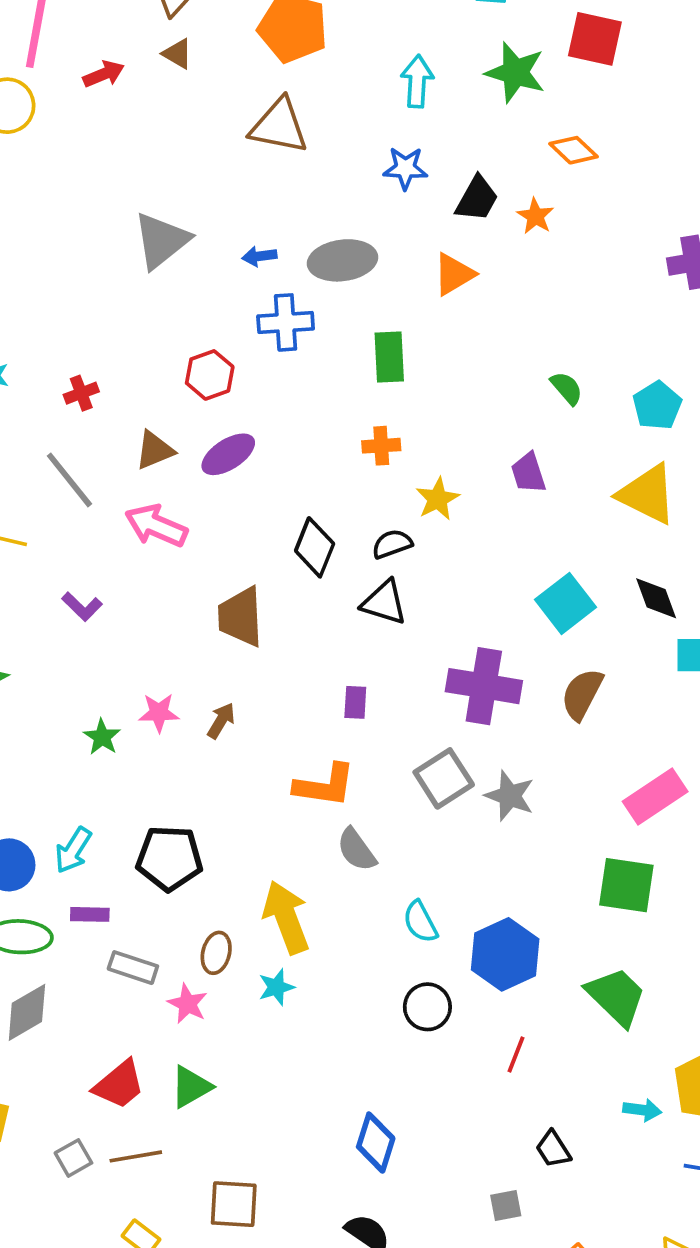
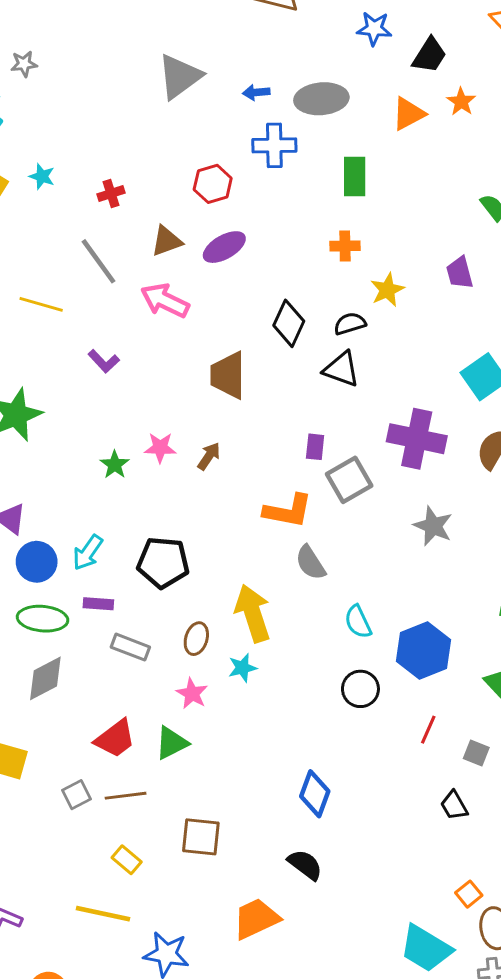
orange star: (535, 216) -> (461, 102), moved
gray square: (444, 778) -> (349, 480), moved
pink star: (188, 1004) -> (192, 693), moved
gray square: (506, 1206) -> (476, 753), moved, turned 30

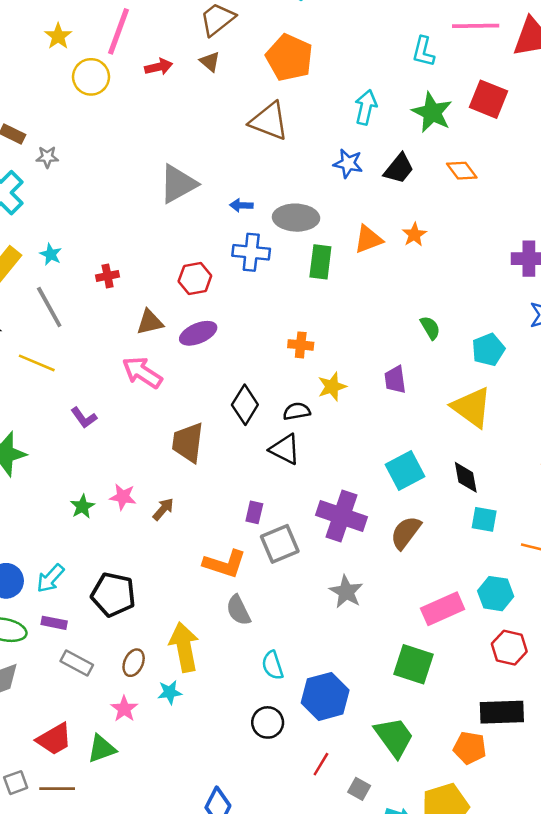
black trapezoid: (429, 55) -> (399, 169), moved
green rectangle: (355, 176) -> (320, 262), moved
gray line: (98, 261) -> (49, 307), moved

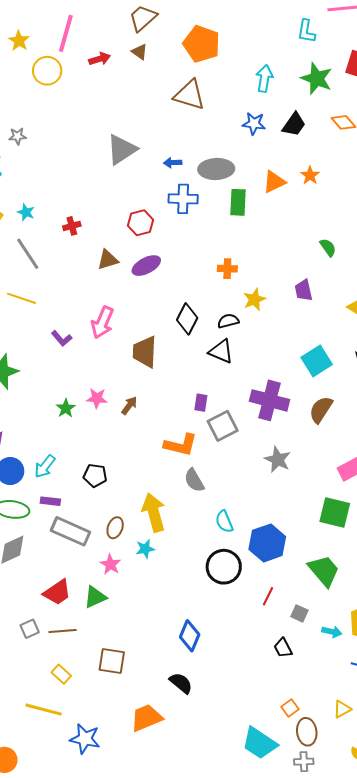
pink arrow: (142, 372) -> (102, 322), moved, turned -96
black pentagon: (113, 595) -> (95, 475), size x0.7
gray rectangle: (77, 663) -> (70, 531), size x1.5
black circle: (268, 722) -> (224, 567), size x1.4

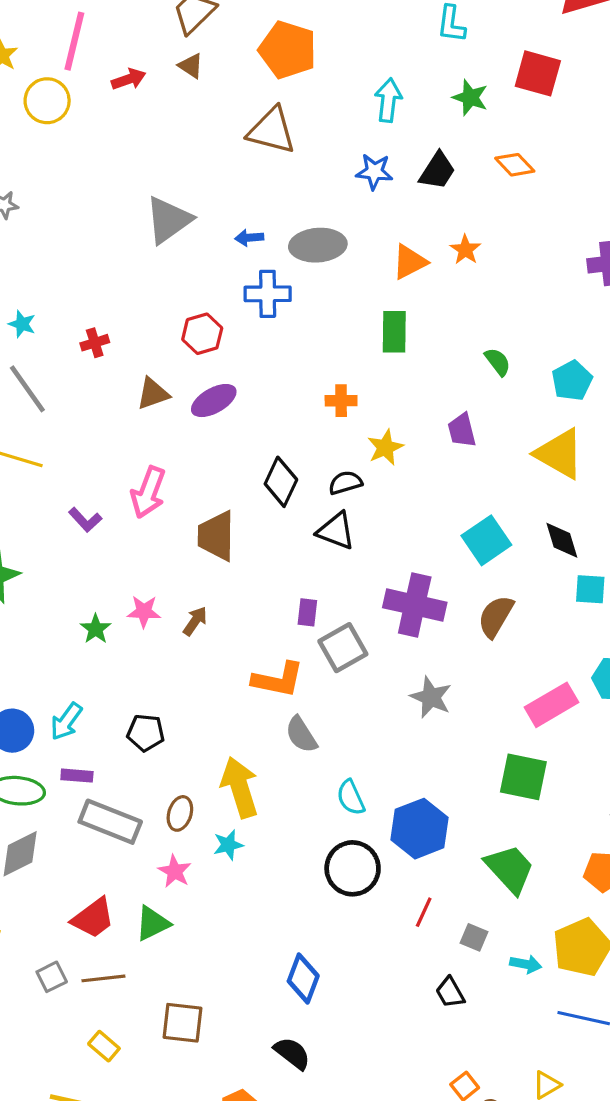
green star: (317, 79) -> (470, 97), size x0.7
green rectangle: (238, 202) -> (394, 332), moved

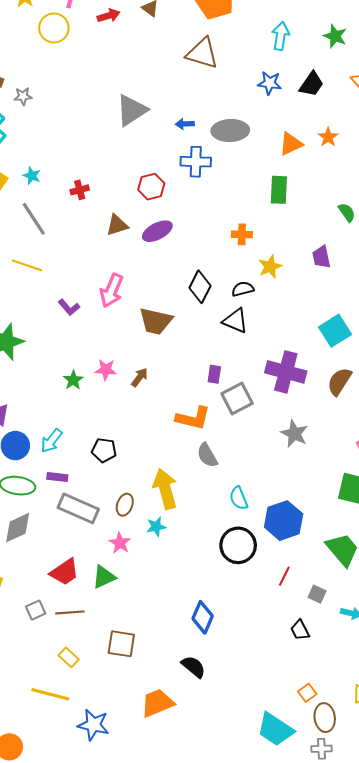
brown trapezoid: (216, 536) -> (156, 321), turned -80

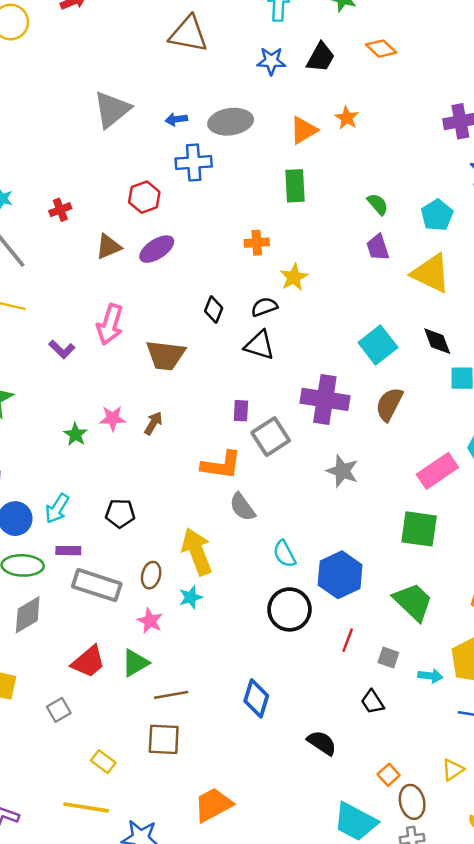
purple trapezoid: (321, 257) -> (378, 247), moved
black diamond: (200, 287) -> (214, 309), size x0.7
brown line: (70, 612) -> (171, 695), moved
black semicircle: (193, 667) -> (322, 743), moved

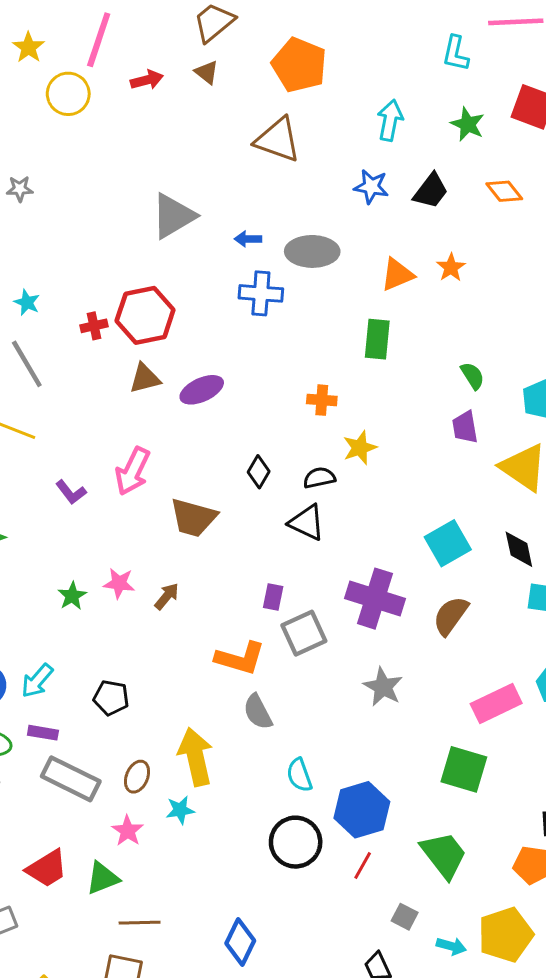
red hexagon: (144, 197) -> (145, 315), moved, size x1.5
red line: (348, 640) -> (363, 865), moved

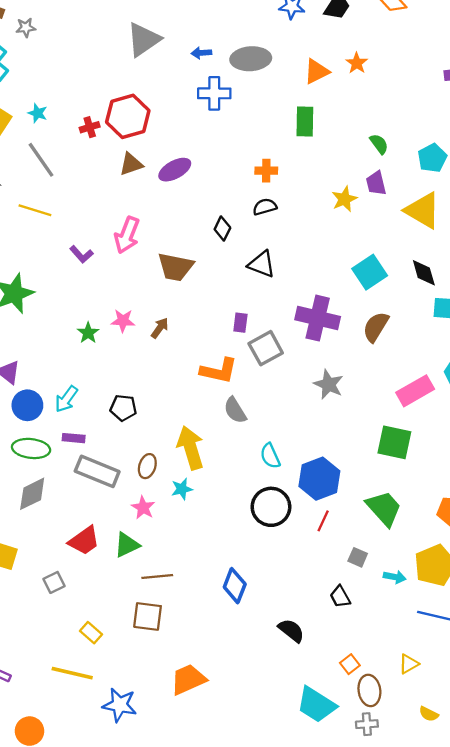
yellow star: (360, 448) -> (344, 199), moved
black semicircle: (319, 478) -> (265, 207), moved

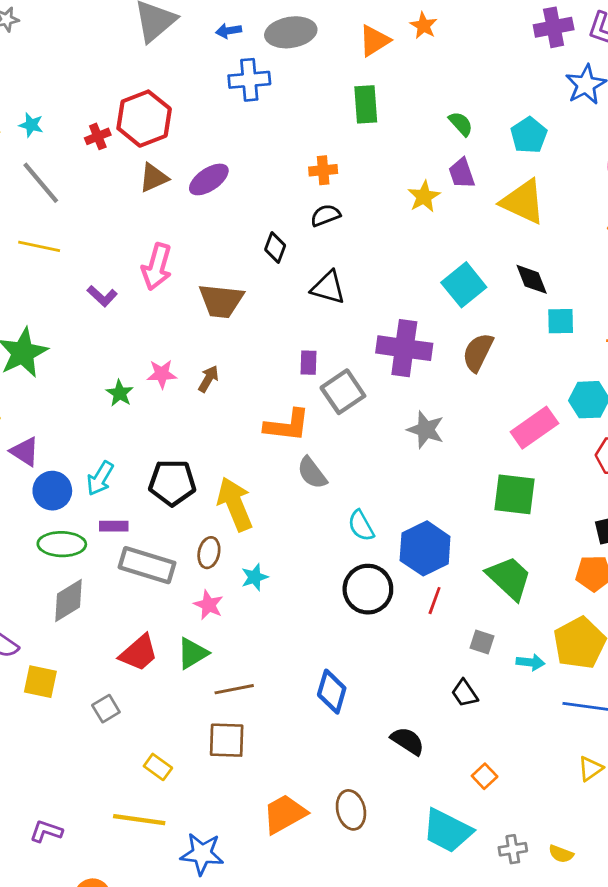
black pentagon: (123, 408) -> (172, 483), size x1.4
yellow arrow: (190, 448) -> (235, 504), moved
yellow triangle: (409, 664) -> (590, 769), moved
brown ellipse: (369, 690) -> (351, 810), moved
yellow semicircle: (429, 714) -> (561, 854), moved

